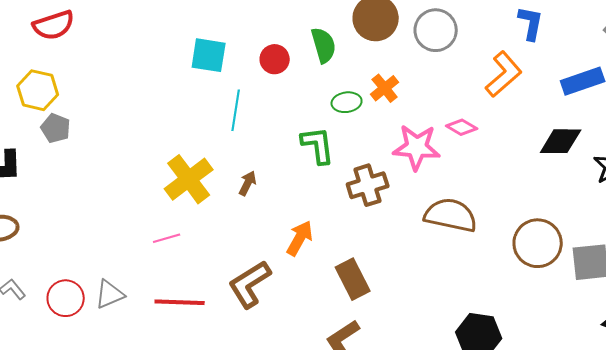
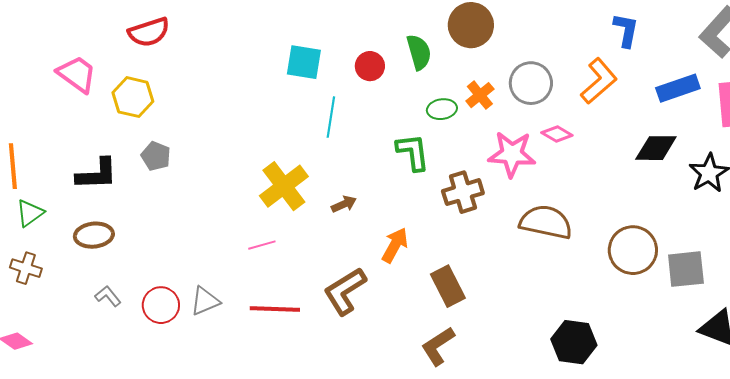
gray circle: (436, 30) -> (531, 83), moved
gray pentagon: (56, 128) -> (156, 156), moved
brown arrow: (248, 183) -> (344, 204), moved, turned 40

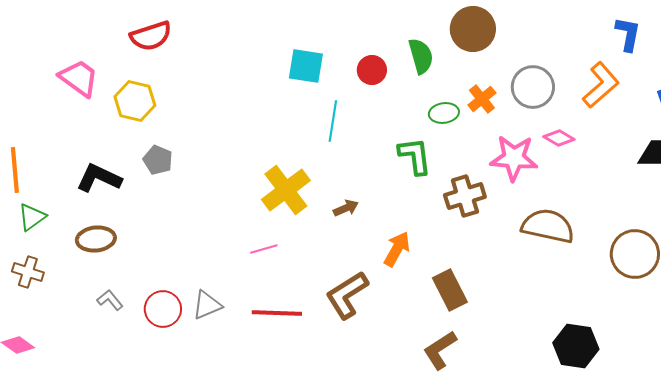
black L-shape: (97, 174) -> (99, 178), turned -153

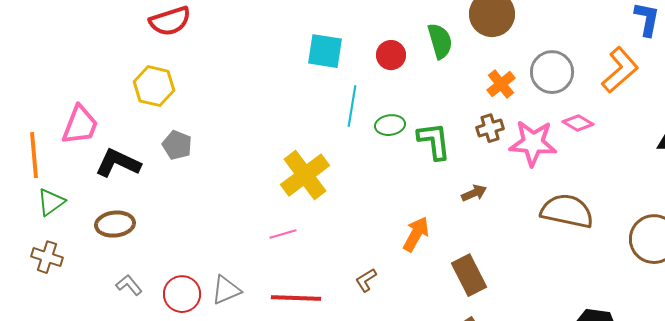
pink trapezoid: (79, 78) -> (80, 125), moved, turned 75
green ellipse: (444, 113) -> (390, 125), moved
brown cross: (465, 196) -> (490, 128), moved, size x0.7
brown arrow: (346, 208) -> (474, 193), moved
brown L-shape: (347, 295) -> (366, 280), size x0.5

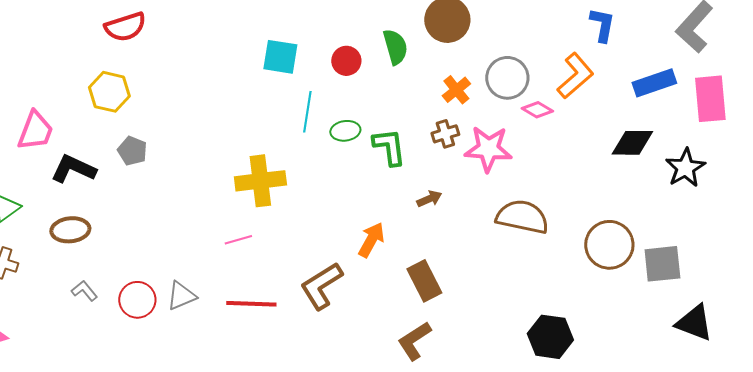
pink diamond: (578, 123) -> (537, 110), moved
yellow cross: (305, 175) -> (260, 181), turned 30
brown L-shape: (366, 280) -> (321, 286), size x2.0

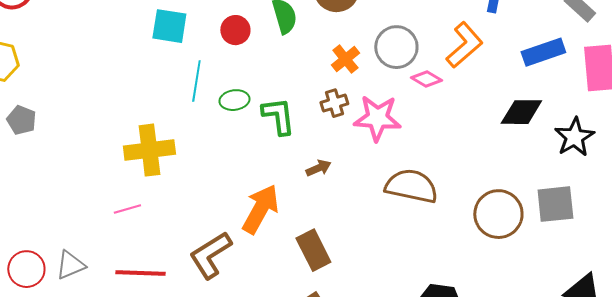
orange arrow: (371, 240) -> (260, 209), size x1.4
gray square: (662, 264) -> (555, 204), moved

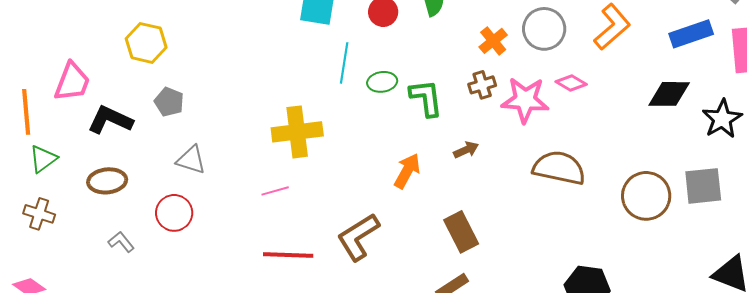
pink diamond: (426, 79) -> (571, 83), moved
orange arrow: (260, 209) -> (407, 171), moved, size x0.7
gray triangle: (70, 265) -> (191, 160), moved, turned 40
red circle: (26, 269) -> (174, 213), moved

